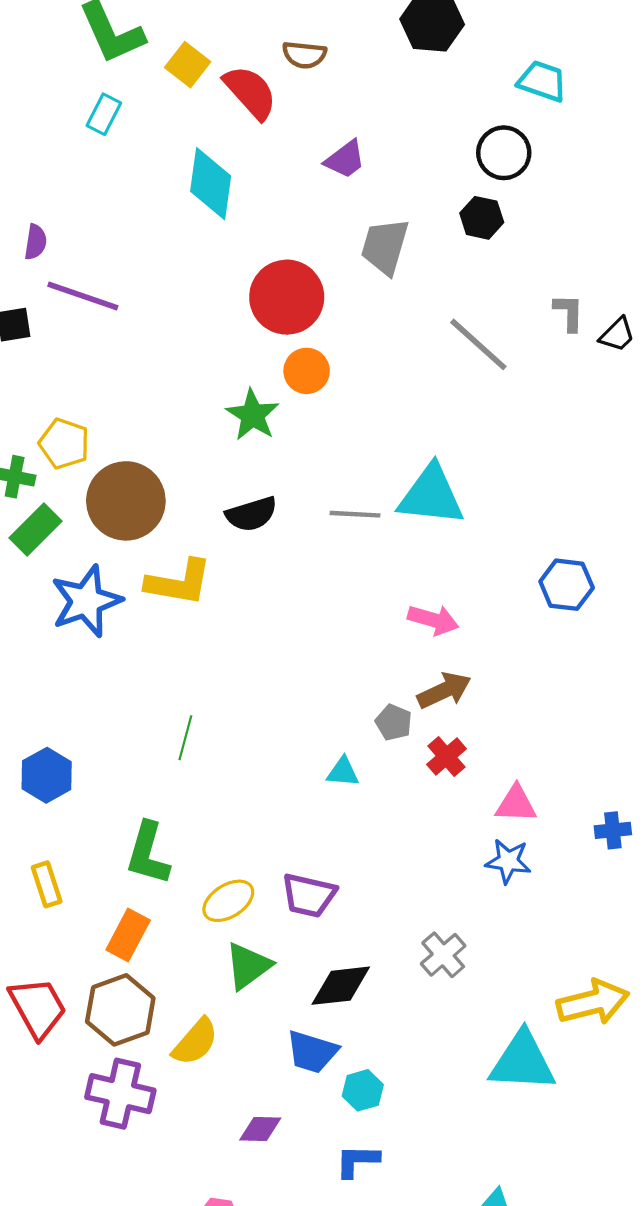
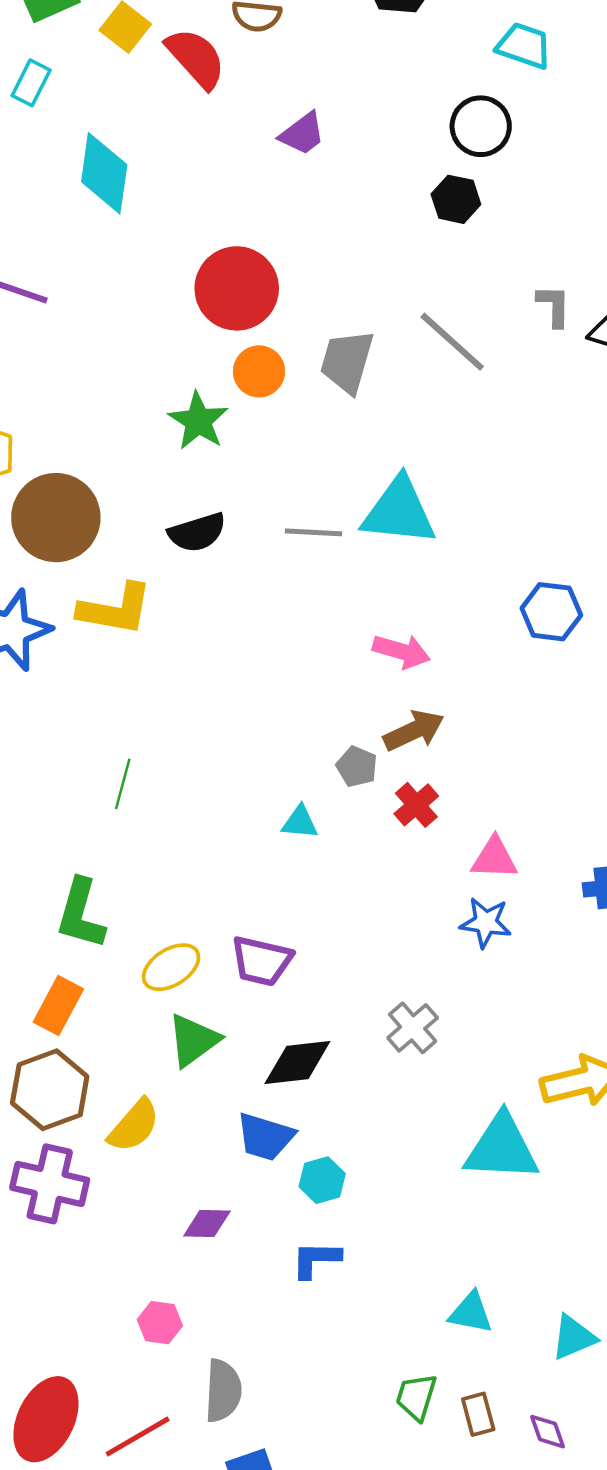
cyan diamond: (211, 184) -> (104, 173), moved
gray trapezoid: (385, 246) -> (347, 362), moved

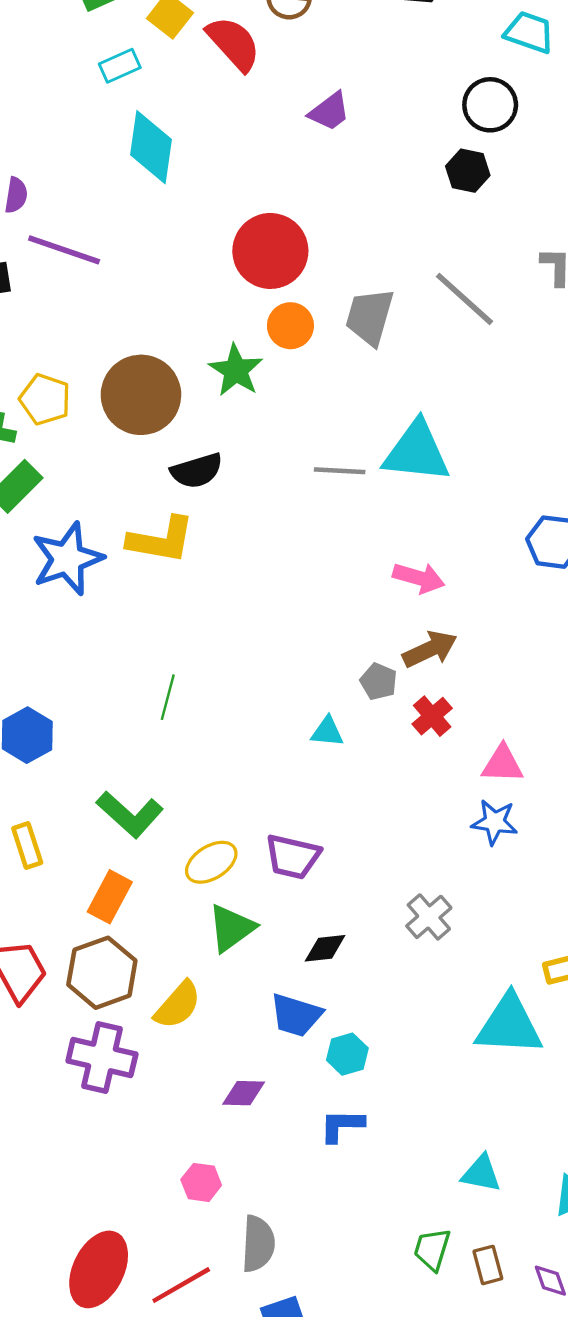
cyan rectangle: (31, 83) -> (120, 66), moved, turned 39
brown circle: (56, 518) -> (141, 395), moved
black semicircle: (197, 532) -> (197, 471), moved
green L-shape: (81, 914) -> (130, 814), turned -64
black diamond: (297, 1063) -> (325, 948), size x0.7

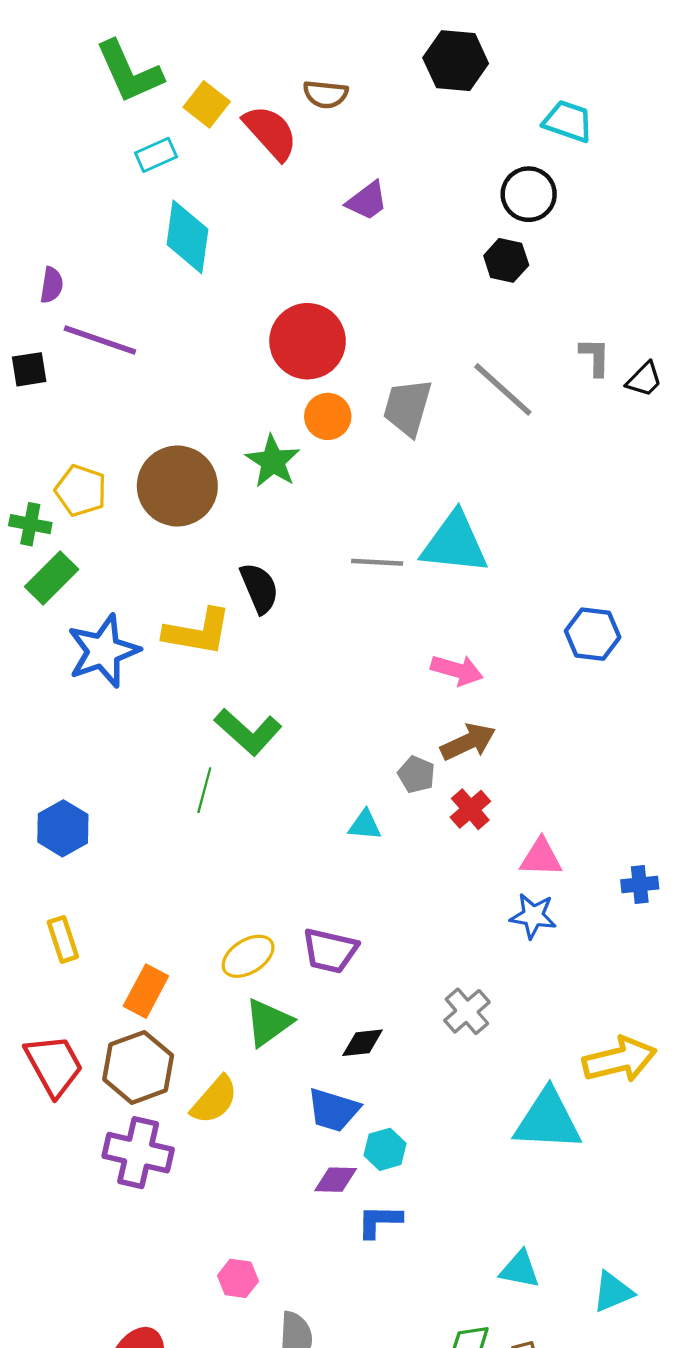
black semicircle: (197, 471) -> (259, 588), moved, turned -96
green L-shape: (130, 814) -> (248, 732), moved
purple diamond: (244, 1093) -> (336, 1180), moved

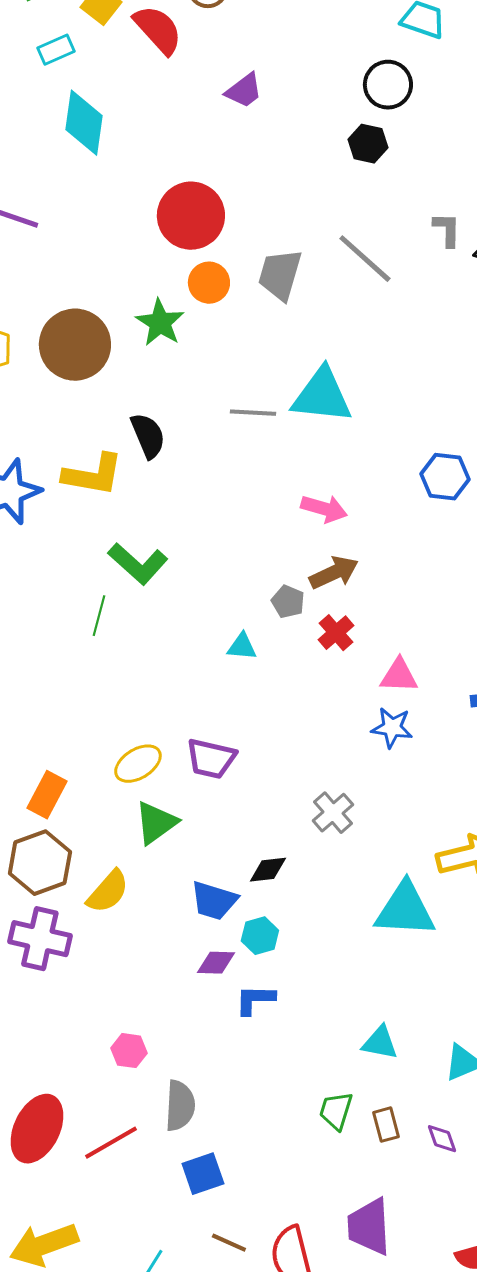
black diamond: (363, 1043) -> (268, 870), moved

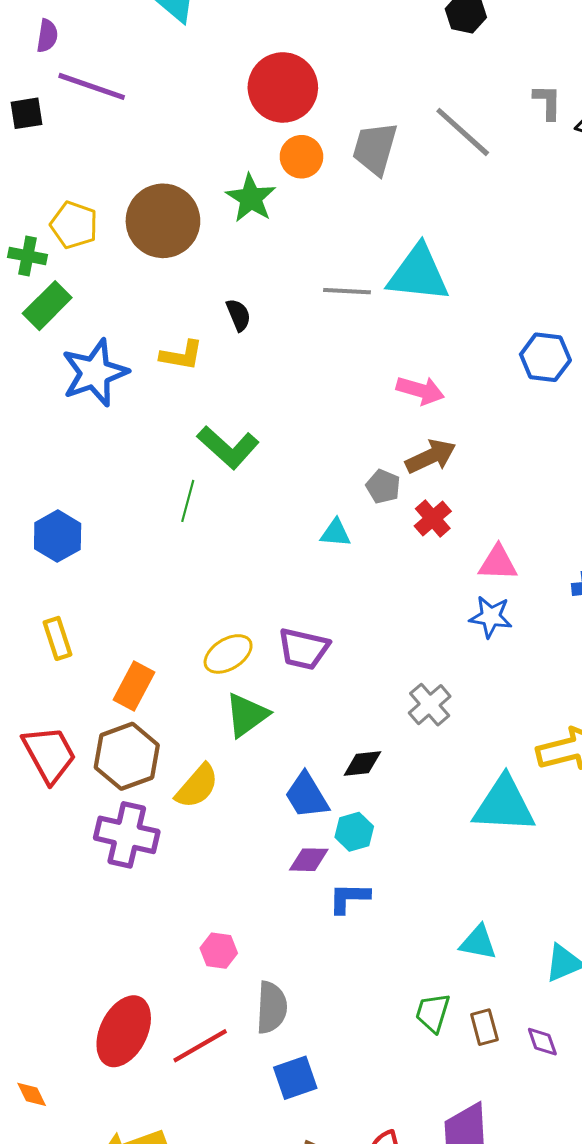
black semicircle: (148, 436) -> (238, 315), size x0.7
yellow L-shape: (93, 475) -> (182, 355), size x0.7
blue trapezoid: (214, 901) -> (307, 796), turned 42

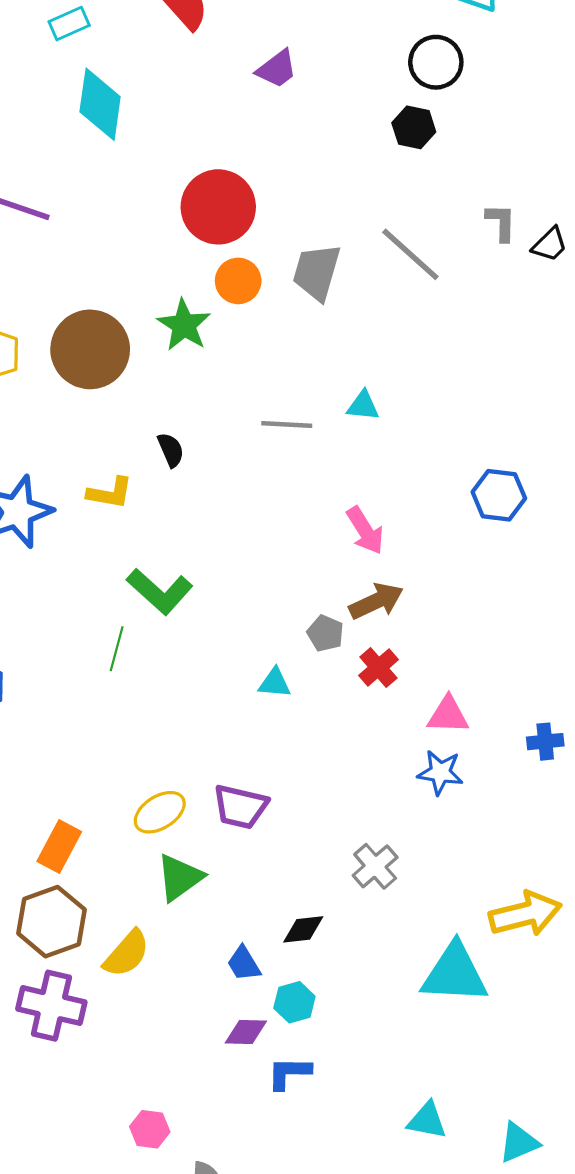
cyan triangle: (418, 274) -> (363, 406), size x0.5
pink arrow: (420, 390) -> (365, 531), turned 42
blue trapezoid: (307, 796) -> (244, 964), size x0.7

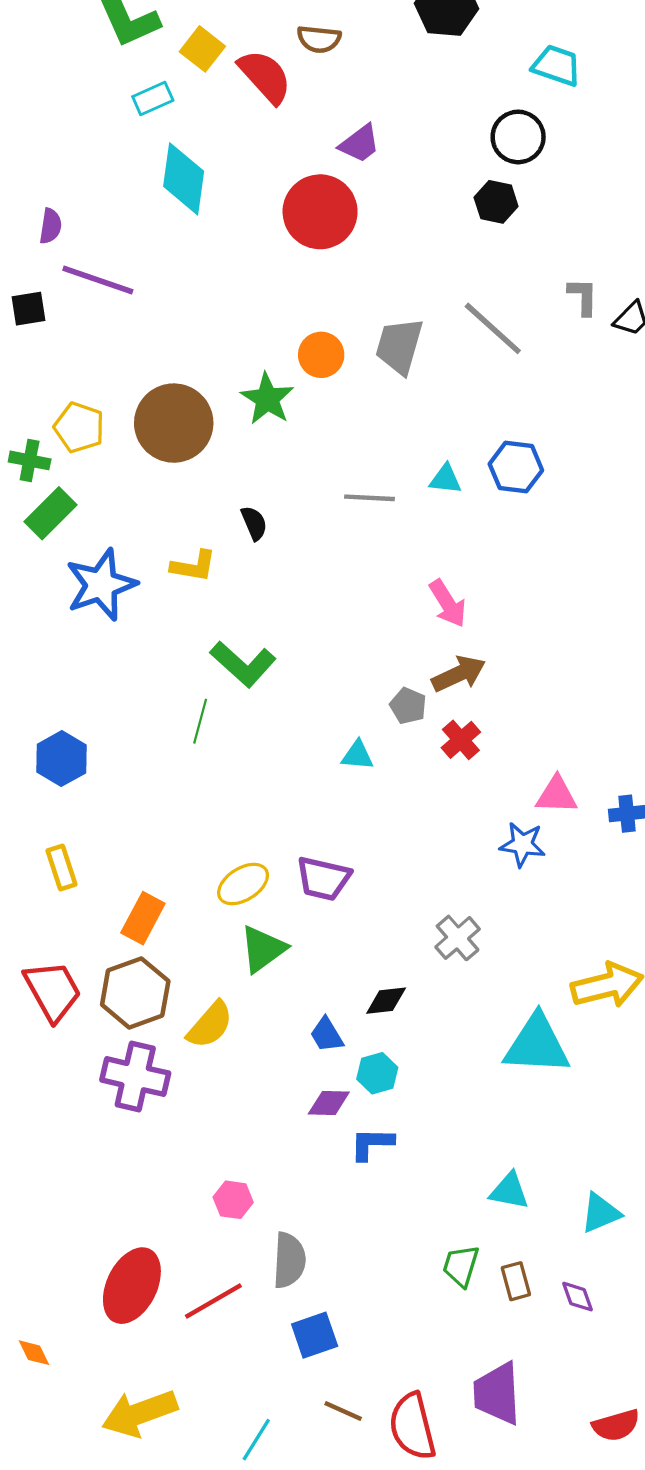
red circle: (218, 207) -> (320, 212), moved
blue hexagon: (499, 495) -> (516, 467), moved
pink triangle: (448, 715) -> (557, 795), moved

